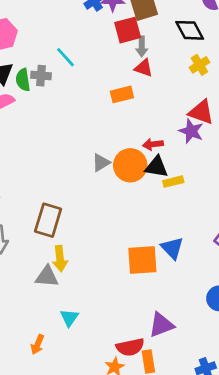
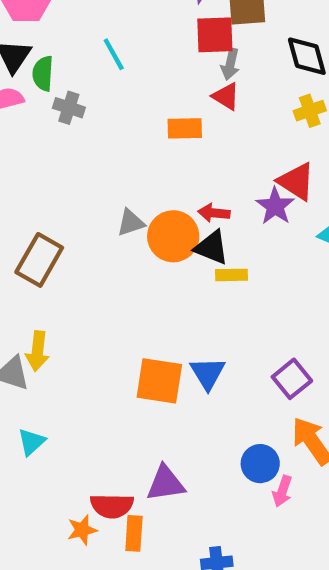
gray cross: (41, 76) -> (69, 108), moved
brown rectangle: (48, 220) -> (39, 260), moved

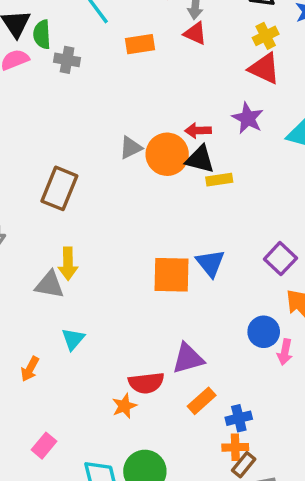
orange rectangle: (185, 128) -> (140, 44), moved
red triangle: (296, 181) -> (264, 68), moved
orange rectangle: (134, 533) -> (202, 401), moved, turned 52

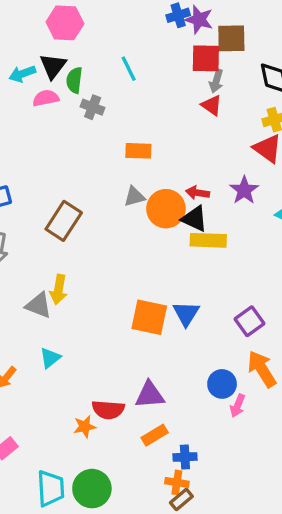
orange rectangle: (140, 44) -> (138, 151), moved
yellow rectangle: (219, 180) -> (208, 240), size x1.5

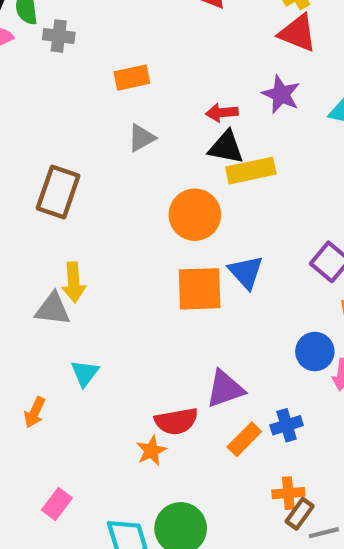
orange circle: (166, 209) -> (195, 215), moved
blue cross: (185, 457) -> (287, 425), moved

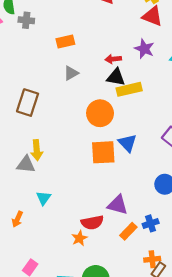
purple triangle: (225, 389) -> (118, 205), turned 35

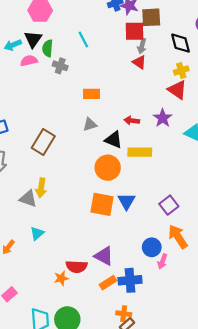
black triangle: (116, 77) -> (114, 140), moved
blue cross: (151, 223) -> (130, 280), size x1.5

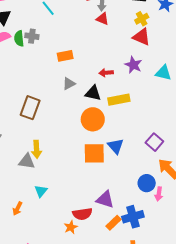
green semicircle: (48, 48) -> (19, 38), moved

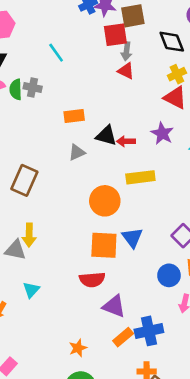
black triangle: (93, 93) -> (106, 136), moved
blue circle: (147, 183) -> (169, 275), moved
red semicircle: (82, 214) -> (92, 280), moved
orange star: (71, 227) -> (78, 348), moved

